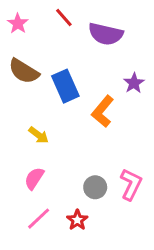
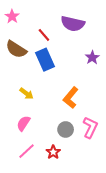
red line: (64, 18) -> (44, 35), moved
orange L-shape: (103, 111) -> (71, 98), moved

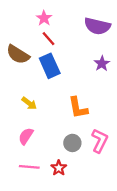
pink star: (12, 16) -> (44, 18), moved
purple semicircle: (73, 24) -> (97, 26), moved
orange L-shape: (71, 98) -> (78, 108), turned -50
pink line: (27, 151) -> (29, 167), turned 48

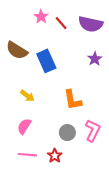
red line: (49, 39) -> (61, 23), moved

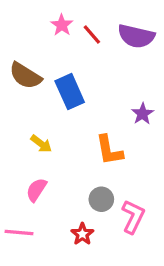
purple star: (95, 59) -> (143, 114), moved
pink L-shape: (93, 130) -> (133, 217), moved
pink line: (27, 155) -> (19, 232), moved

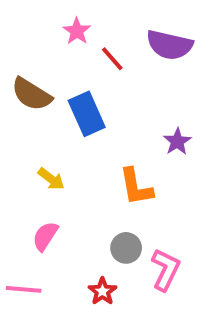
red line: (92, 35) -> (112, 59), moved

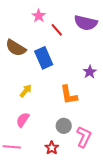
yellow arrow: (51, 179) -> (26, 91), turned -88

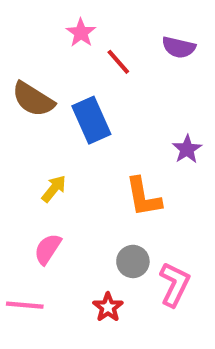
purple semicircle: (86, 23) -> (179, 47), size x0.7

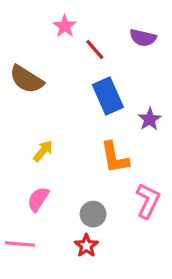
blue rectangle: (91, 120) -> (108, 96), moved
gray circle: (133, 261) -> (93, 214), moved
pink L-shape: (175, 284) -> (148, 201), moved

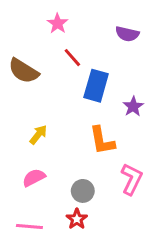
red line: (95, 49) -> (72, 58), moved
blue rectangle: (108, 96) -> (96, 86), turned 40
pink semicircle: (38, 199) -> (34, 178), turned 30
pink line: (20, 244) -> (29, 226), moved

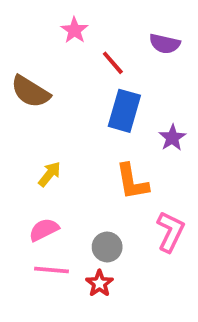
red line: (72, 58) -> (113, 63), moved
pink line: (29, 226) -> (51, 270), moved

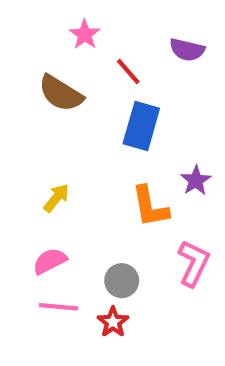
brown semicircle: (30, 92) -> (61, 93), moved
purple star: (172, 138) -> (196, 180), moved

